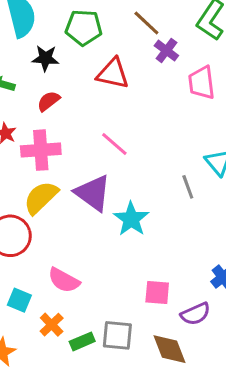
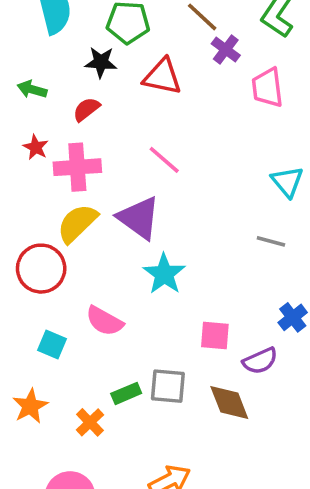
black star: (45, 58) -> (101, 62), moved
gray line: (188, 187) -> (271, 241), moved, turned -55
cyan star: (131, 219) -> (164, 274), moved
orange cross: (52, 325) -> (90, 422), moved

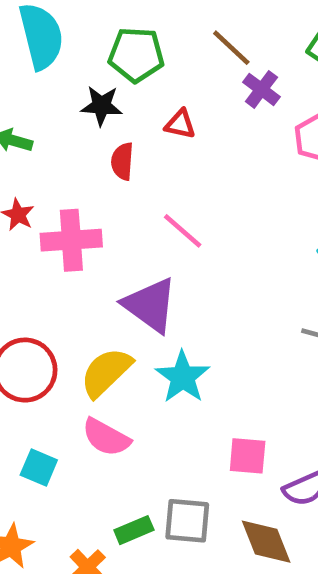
red triangle: (162, 77) -> (180, 124), size x0.6
red semicircle: (86, 109) -> (122, 161), moved, turned -48
yellow semicircle: (77, 223) -> (106, 372), moved

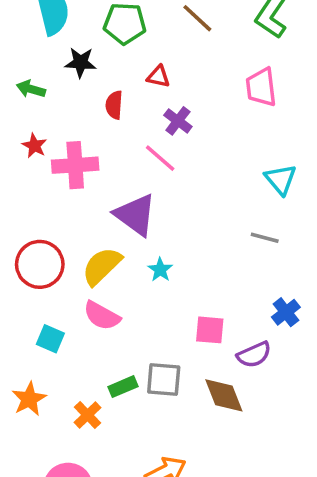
purple cross: (261, 89) -> (178, 121), moved
black star: (101, 106) -> (80, 62), moved
cyan star: (183, 377) -> (160, 270), size x0.6

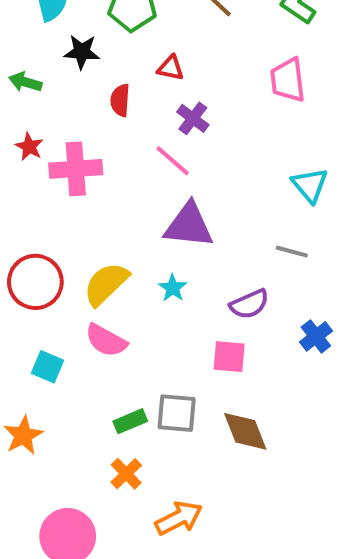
purple triangle: (135, 215) -> (189, 225), moved, turned -30
purple semicircle: (254, 355) -> (249, 304), moved
orange cross: (88, 415) -> (126, 474), moved

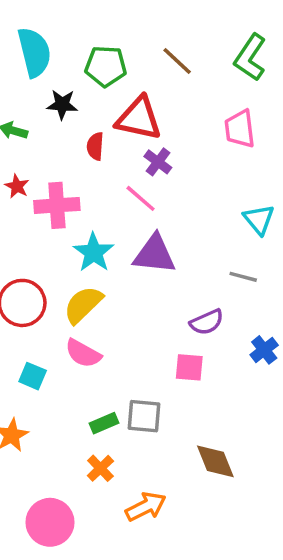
red triangle: (171, 68) -> (139, 118), size x2.0
cyan star: (173, 288) -> (94, 252), moved, size x1.6
brown diamond: (245, 431) -> (215, 461), moved

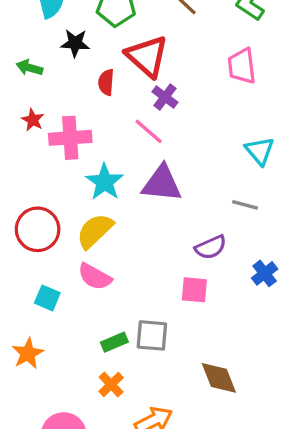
red triangle: (139, 118) -> (147, 56), turned 30

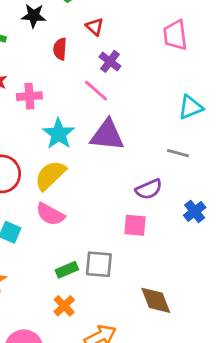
red triangle: (147, 56) -> (95, 27), size x0.5
pink cross: (70, 138) -> (29, 96), size x0.7
cyan triangle: (260, 151) -> (190, 107), turned 48

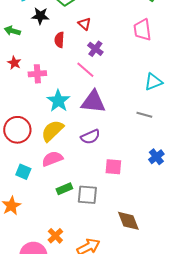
purple semicircle: (149, 189) -> (90, 137), moved
pink semicircle: (50, 214) -> (52, 159), turned 130
green rectangle: (67, 270) -> (64, 189), moved
orange cross: (64, 306) -> (55, 236), moved

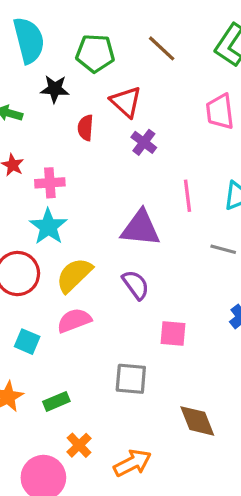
red triangle: (84, 24) -> (126, 102), size x1.5
pink line: (85, 70) -> (188, 196), moved, turned 42
cyan star: (58, 101) -> (48, 227), moved
purple semicircle: (90, 137) -> (136, 285), turned -102
green rectangle: (64, 189) -> (56, 401), moved

